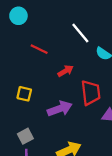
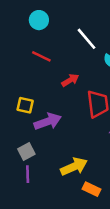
cyan circle: (18, 16) -> (39, 20), moved
purple arrow: (60, 109) -> (48, 121), moved

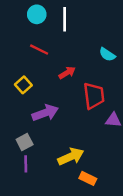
white line: (87, 39) -> (65, 19), moved, turned 40
yellow square: (25, 105) -> (23, 85), moved, turned 35

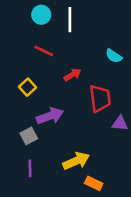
gray square: (25, 142) -> (29, 136), moved

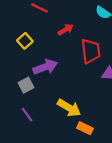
yellow arrow: (76, 161) -> (69, 108), turned 55
purple line: (30, 168) -> (27, 115), turned -35

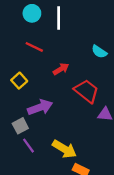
red trapezoid: (91, 51) -> (86, 91), turned -45
purple line: (27, 115) -> (28, 146), moved

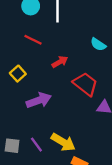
gray square: (20, 126) -> (12, 146), moved, turned 35
purple line: (28, 146) -> (36, 145), moved

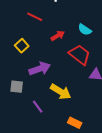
cyan semicircle: (98, 44) -> (85, 30), moved
yellow arrow: (63, 142) -> (61, 92), moved
gray square: (12, 146) -> (17, 87), moved

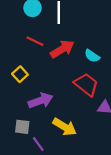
red arrow: (58, 36) -> (62, 49), moved, size x1.5
gray square: (17, 87) -> (22, 127), moved

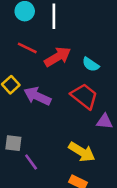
purple arrow: (41, 101) -> (37, 96), moved, turned -135
yellow arrow: (65, 127) -> (82, 152), moved

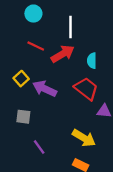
white line: (54, 16) -> (70, 27), moved
cyan semicircle: (91, 64) -> (92, 61), turned 56
gray square: (13, 143) -> (23, 117), moved

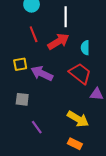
red line: (36, 46) -> (34, 34), turned 42
yellow square: (21, 79) -> (20, 64), turned 32

